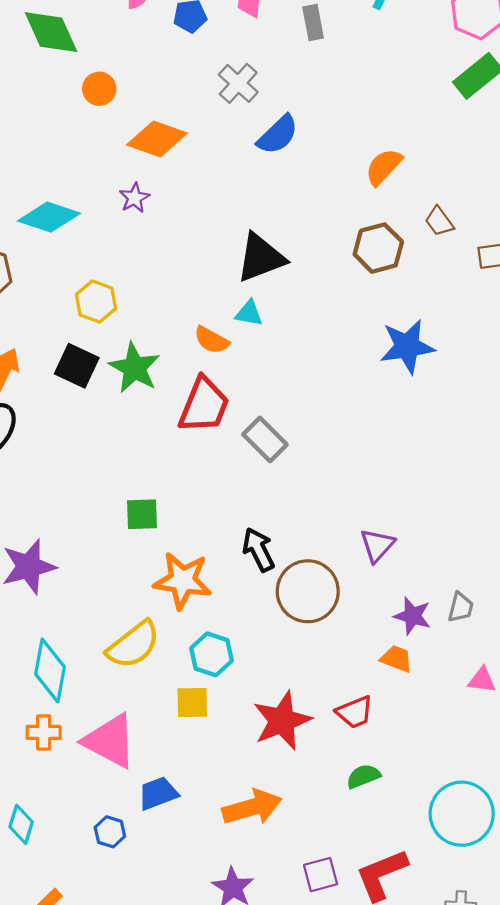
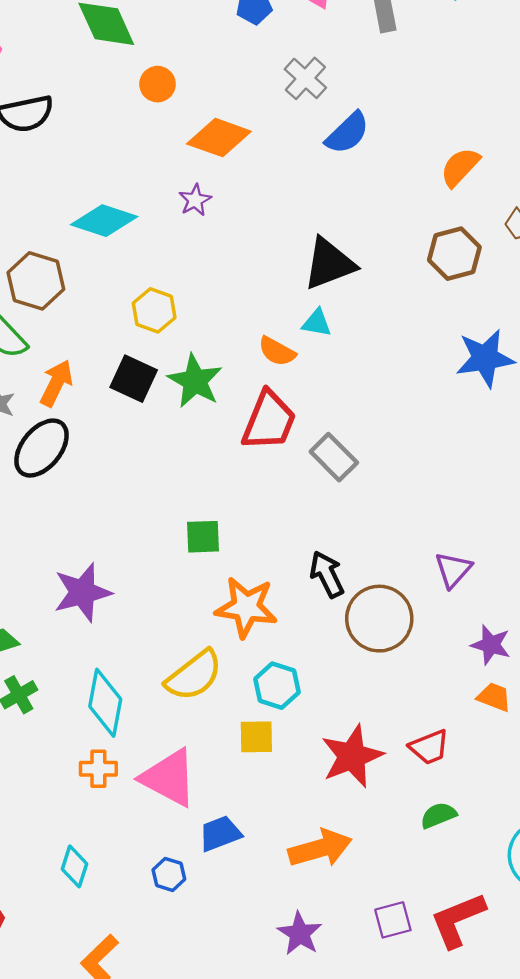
orange trapezoid: (396, 659) -> (494, 697), moved

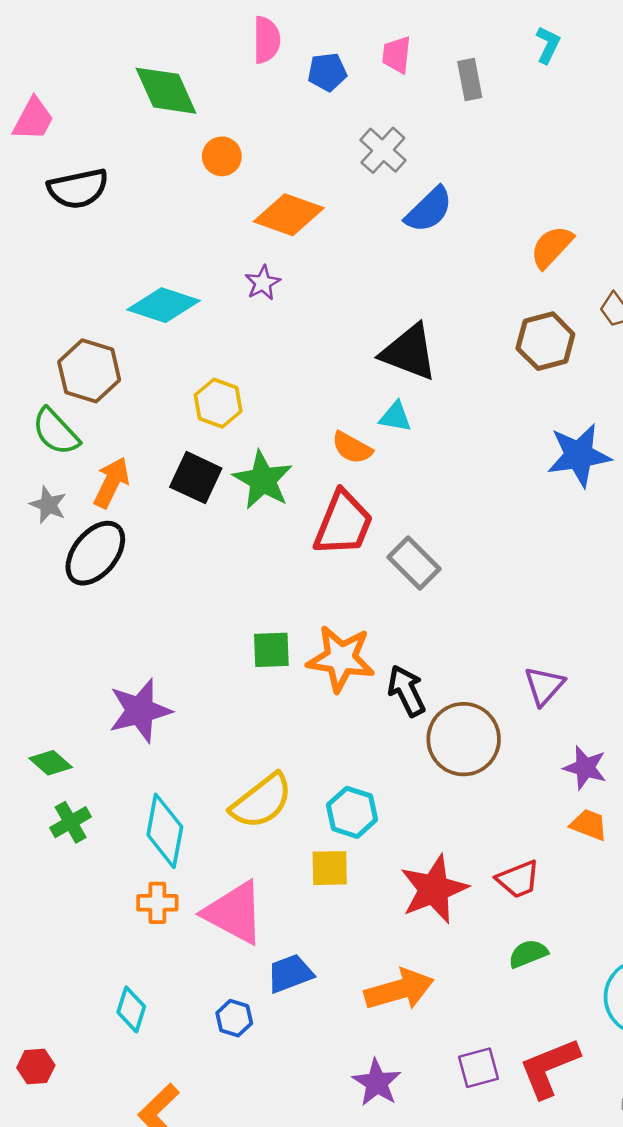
black triangle: (329, 264) -> (409, 352), turned 42
orange star: (246, 607) -> (341, 659), moved

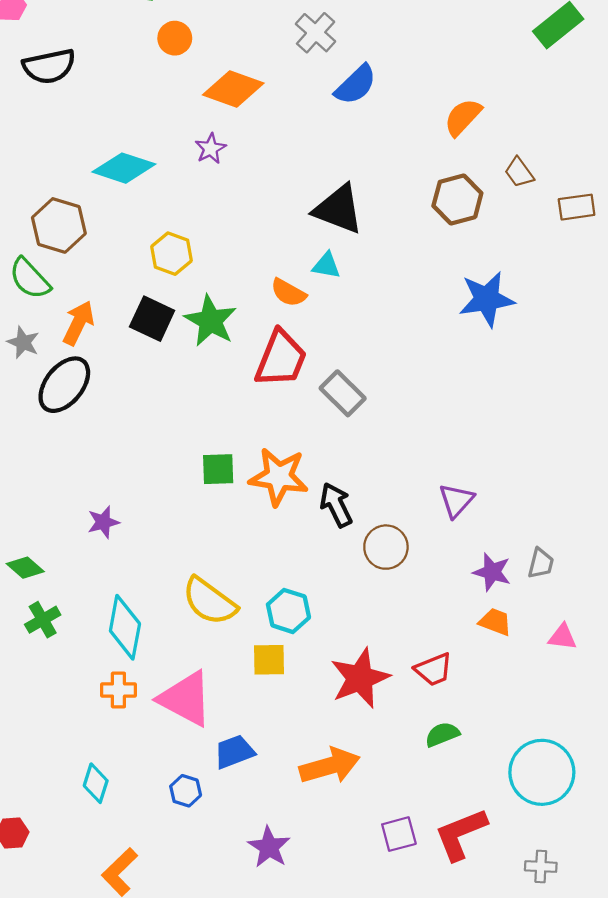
purple star: (140, 711) -> (103, 522), size x0.6
brown circle: (464, 739) -> (386, 547), size x0.7
yellow semicircle: (261, 801) -> (209, 601), turned 74
purple star: (377, 1083) -> (269, 847), moved

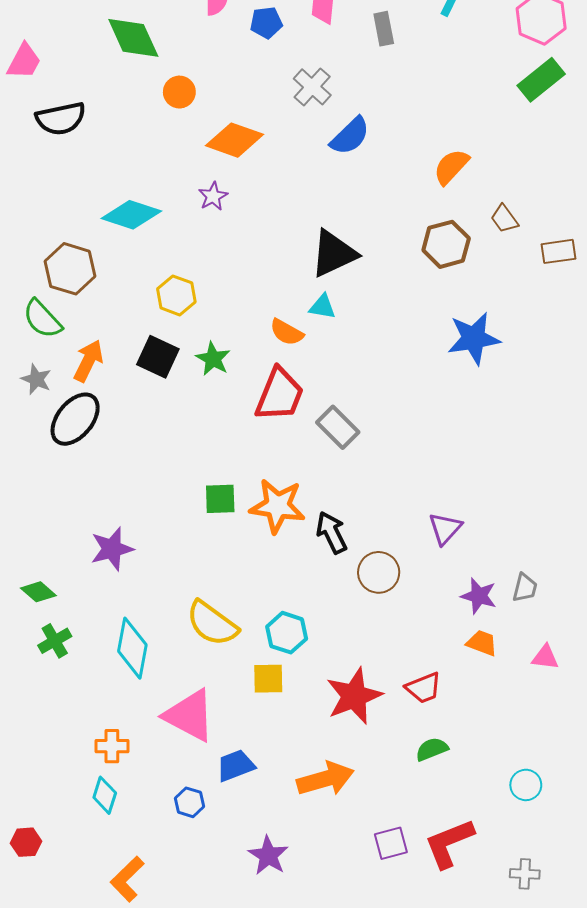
black triangle: (338, 209) -> (334, 254), turned -46
green star: (211, 321) -> (213, 359), size x0.7
purple star: (103, 522) -> (112, 549), size x1.4
orange cross: (118, 690) -> (112, 746), moved
cyan circle: (542, 772) -> (526, 785), size x0.5

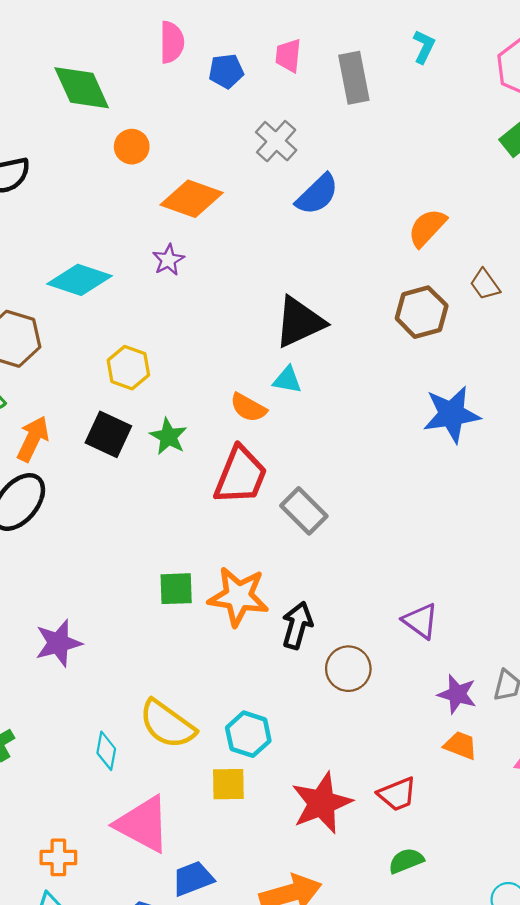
gray rectangle: (384, 29) -> (354, 78), size x1.4
purple triangle: (445, 528) -> (420, 621), turned -36
black arrow: (332, 533) -> (297, 625), turned 42
cyan diamond: (132, 648) -> (106, 751), moved, size x0.6

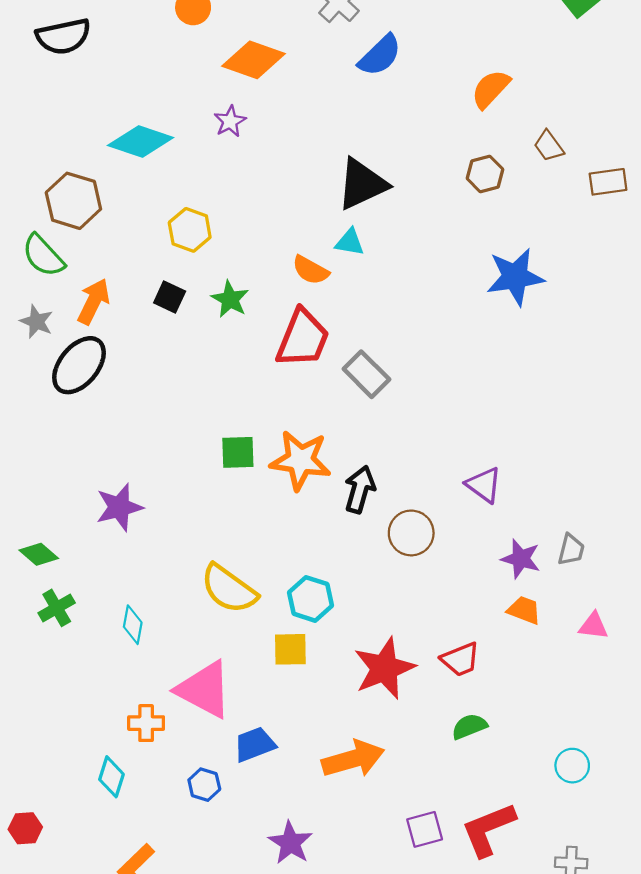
brown hexagon: (422, 312) -> (485, 174), size x0.7
black square: (108, 434) -> (170, 297), size x0.7
cyan diamond: (106, 751) -> (133, 625), moved
orange cross: (58, 857) -> (146, 723), moved

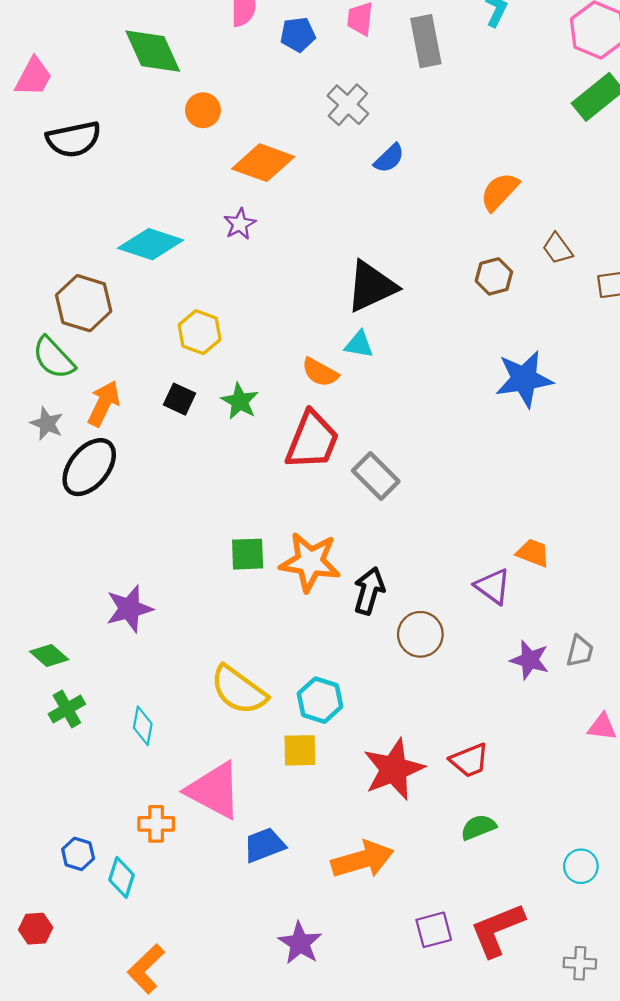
blue semicircle: (380, 55) -> (389, 158), size x0.7
orange trapezoid: (524, 610) -> (533, 553), moved
blue hexagon: (204, 785) -> (78, 854), moved

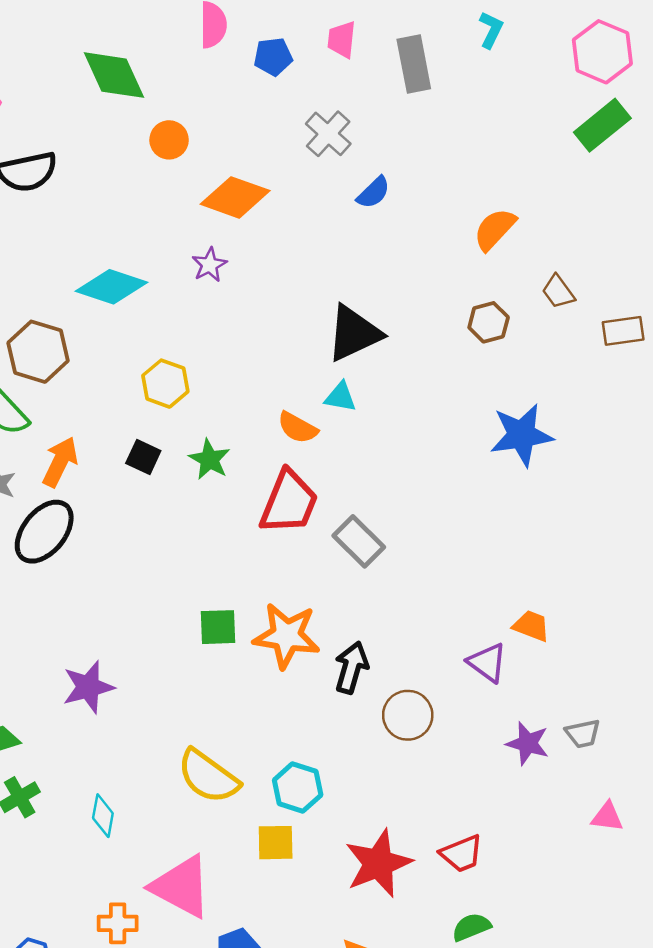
gray trapezoid: (580, 651) -> (583, 734), turned 64

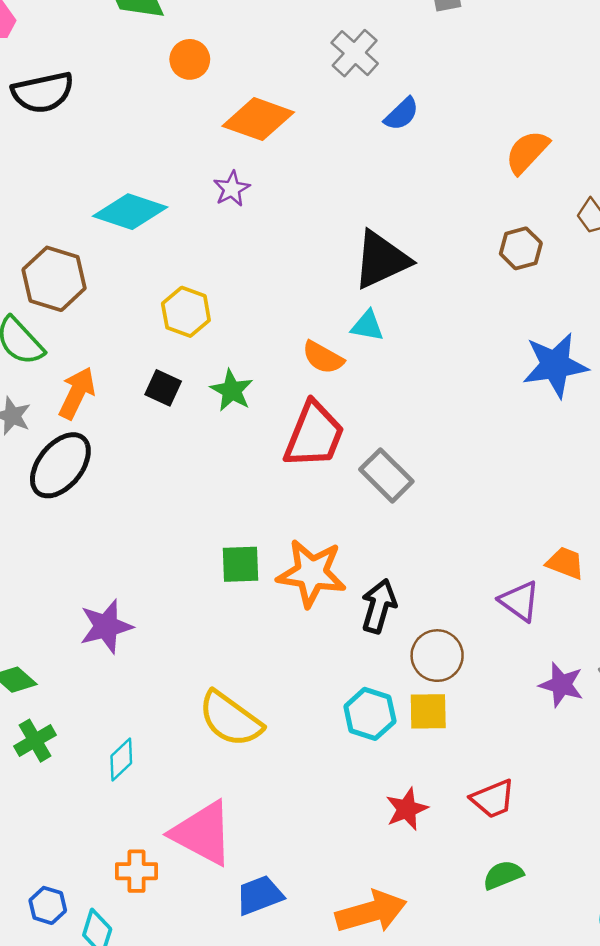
cyan hexagon: (298, 787) -> (370, 714), moved
cyan diamond: (103, 816) -> (121, 760), turned 36
yellow square: (276, 843) -> (428, 711), moved
red star: (378, 863) -> (407, 809), size x0.6

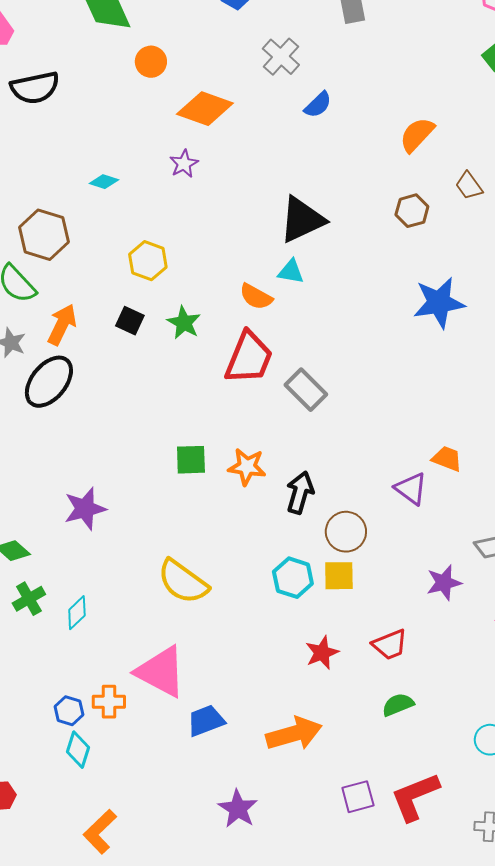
cyan diamond: (130, 212) -> (104, 182), size x0.5
orange star: (312, 573) -> (247, 467), size x0.7
purple star: (561, 685) -> (444, 583), moved, turned -30
cyan diamond: (121, 760) -> (77, 613), moved
blue hexagon: (48, 905) -> (69, 711), moved

